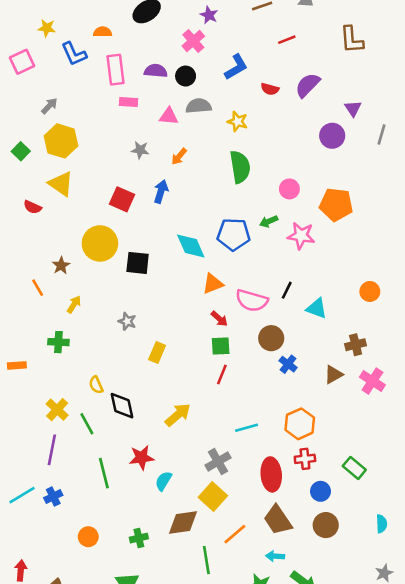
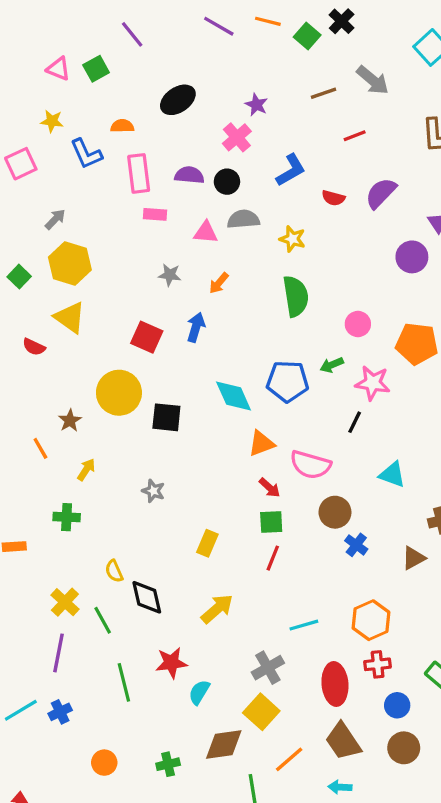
black line: (287, 290) -> (355, 422), moved
yellow rectangle: (157, 352) -> (207, 543), moved

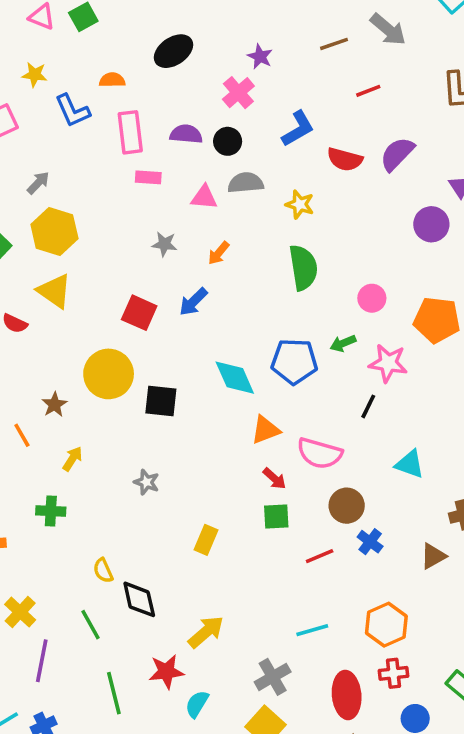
red semicircle: (333, 198) -> (345, 159), size x1.4
blue arrow: (196, 327) -> (193, 302), turned -152
red line: (273, 558) -> (320, 556), moved, turned 45
yellow cross: (65, 602) -> (20, 612), moved
yellow arrow: (217, 609) -> (206, 632), moved

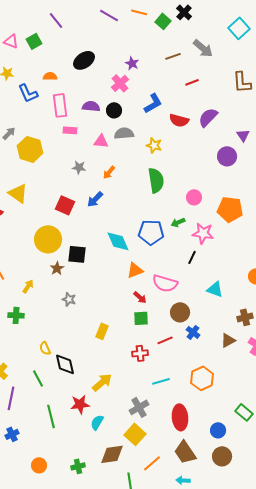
yellow hexagon: (54, 231) -> (30, 149), moved
brown star: (54, 405) -> (57, 268), moved
red cross: (394, 673) -> (140, 353), moved

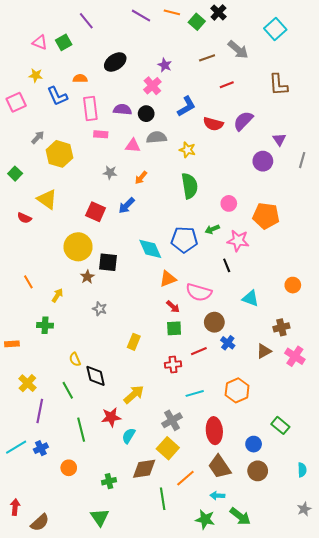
black line: (192, 257) -> (227, 265), turned -48
orange circle: (39, 465) -> (69, 468), moved

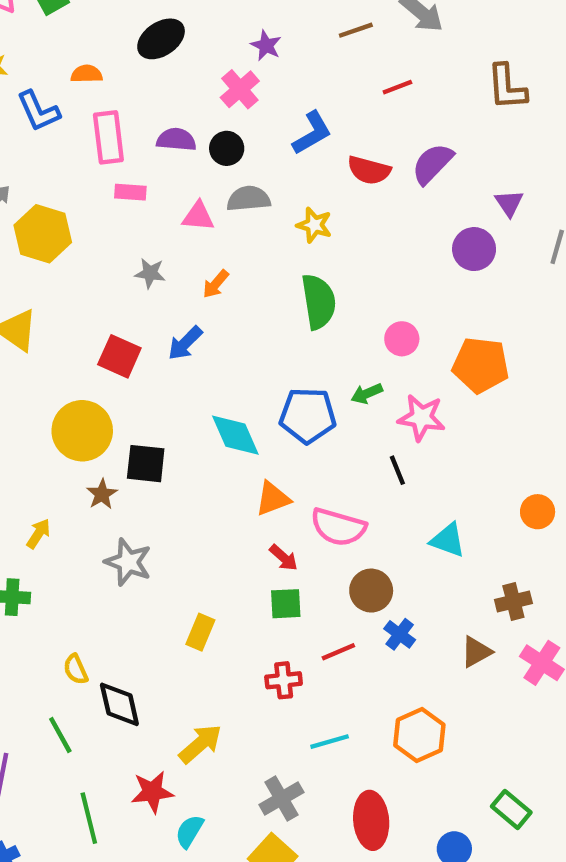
gray star: (100, 309) -> (128, 562), size x1.5

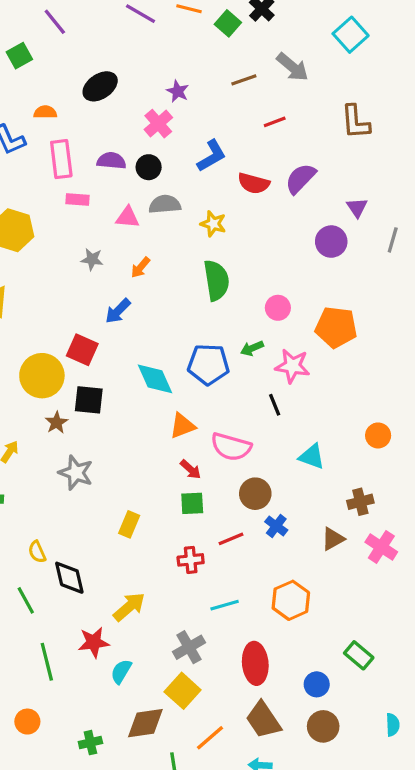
red square: (119, 356) -> (82, 350), moved

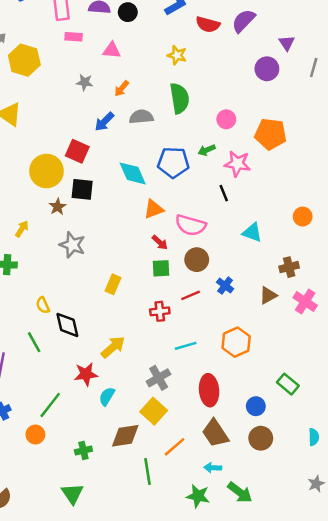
gray semicircle: (165, 204) -> (141, 117), moved
brown circle: (255, 494) -> (197, 260), moved
green line: (47, 662) -> (50, 405), moved, turned 52

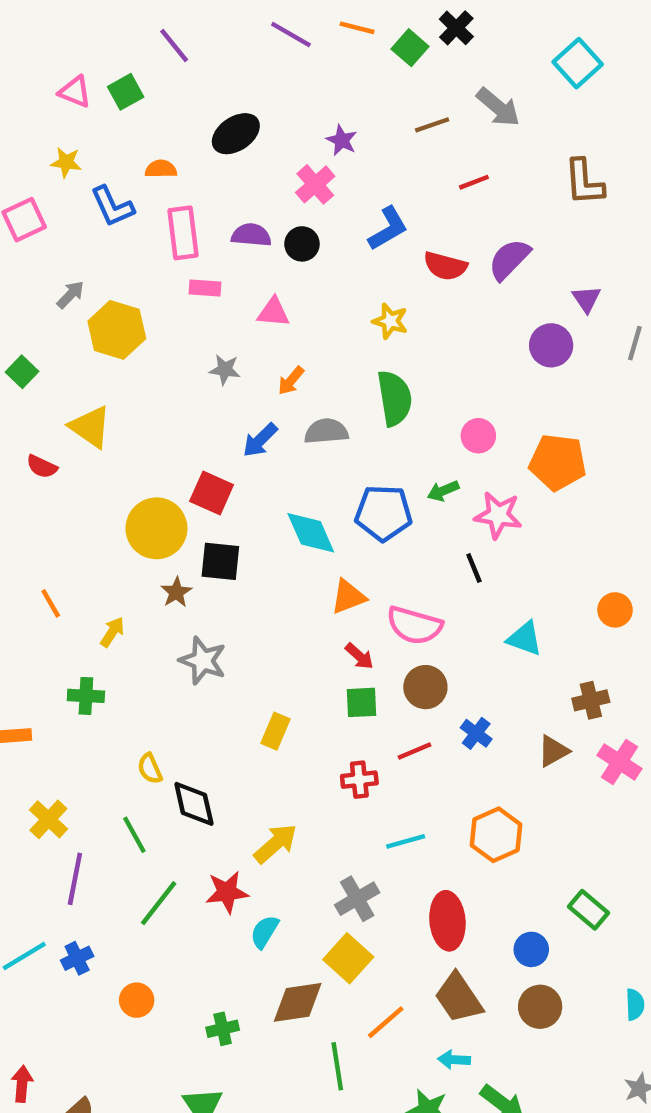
green line: (50, 405) -> (159, 903), moved

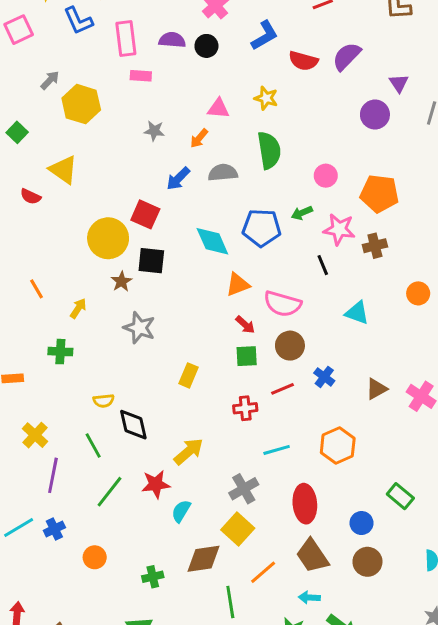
pink triangle: (273, 312) -> (218, 109), moved
brown cross: (591, 700) -> (375, 246), moved
yellow semicircle: (150, 769) -> (104, 401), turned -72

